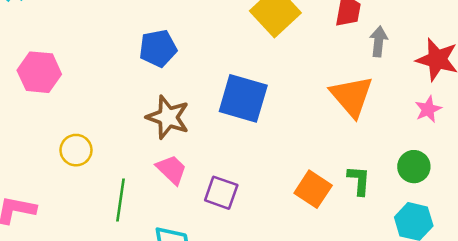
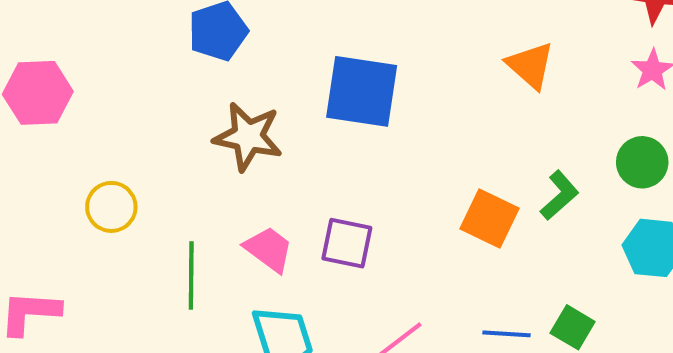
orange triangle: (352, 96) -> (530, 65), size x0.7
pink trapezoid: (172, 170) -> (269, 249), moved
green L-shape: (359, 180) -> (559, 195), turned 52

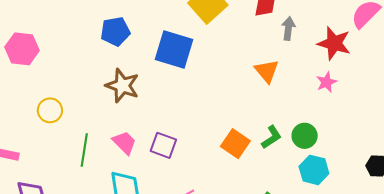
blue square: (362, 91) -> (174, 49), moved
green circle: (642, 162) -> (305, 136), moved

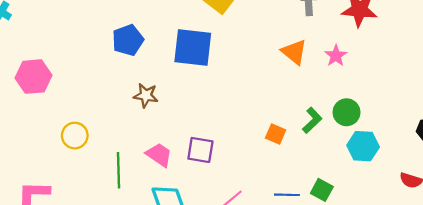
pink star: (326, 82) -> (336, 56), moved
brown star: (122, 86) -> (146, 95), size x0.7
orange square: (235, 144) -> (276, 134), size x0.7

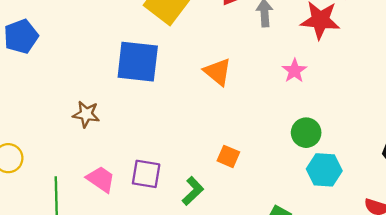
blue pentagon: (128, 40) -> (21, 36), moved
orange triangle: (294, 52) -> (218, 72), moved
green L-shape: (312, 120) -> (193, 191), moved

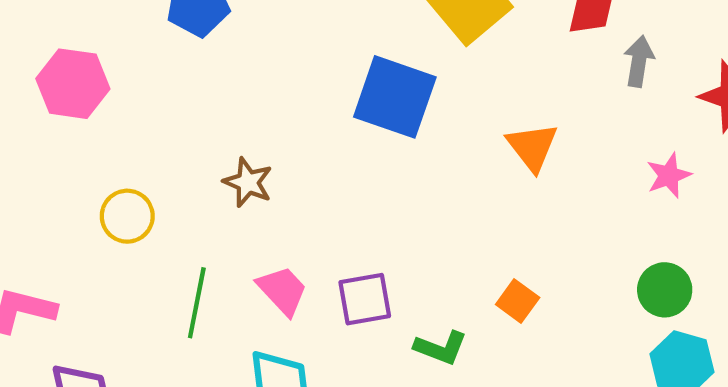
brown star: (86, 114) -> (248, 182), moved
purple square: (146, 174) -> (365, 299), turned -32
green L-shape: (193, 191) -> (441, 348), turned 52

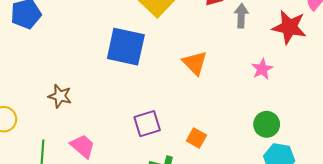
purple square: (365, 299) -> (147, 124), moved

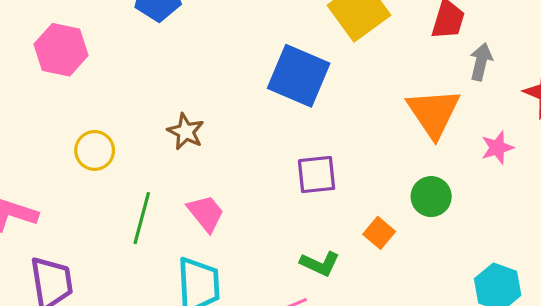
orange triangle: (195, 63) -> (433, 113), moved, size x1.4
purple square: (147, 124) -> (317, 175), moved
green circle: (267, 124) -> (431, 197), moved

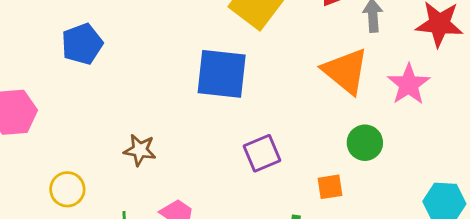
pink star: (497, 148) -> (409, 84), size x1.4
orange square: (379, 233) -> (330, 187), turned -32

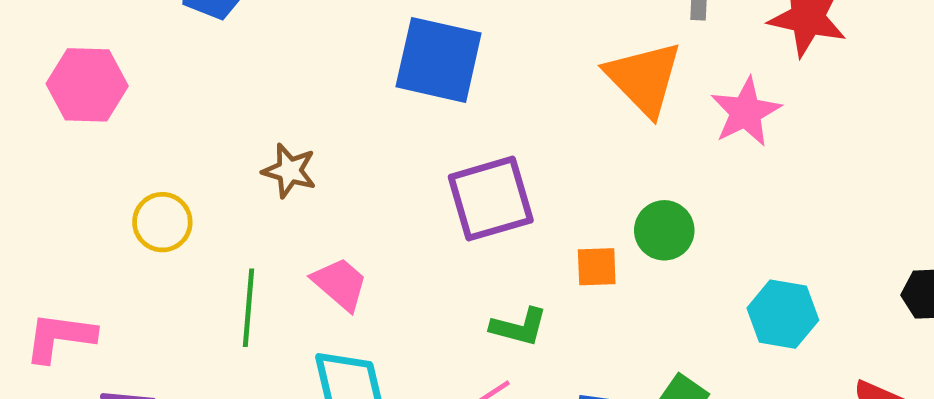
green circle: (365, 143) -> (664, 230), moved
purple square: (262, 153) -> (491, 199), size x1.4

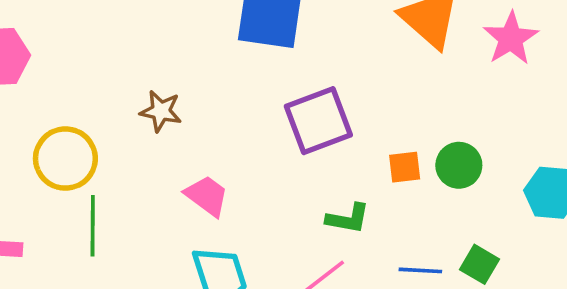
yellow circle: (162, 222) -> (65, 159), size x1.4
green circle: (664, 230) -> (459, 165), moved
green line: (249, 308) -> (93, 226), moved

